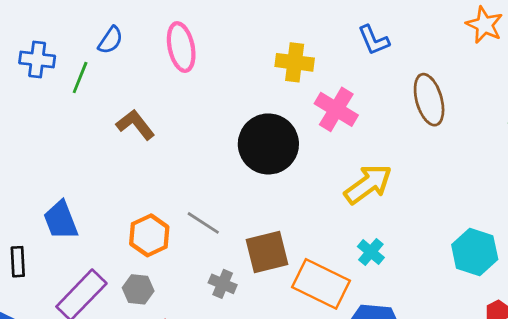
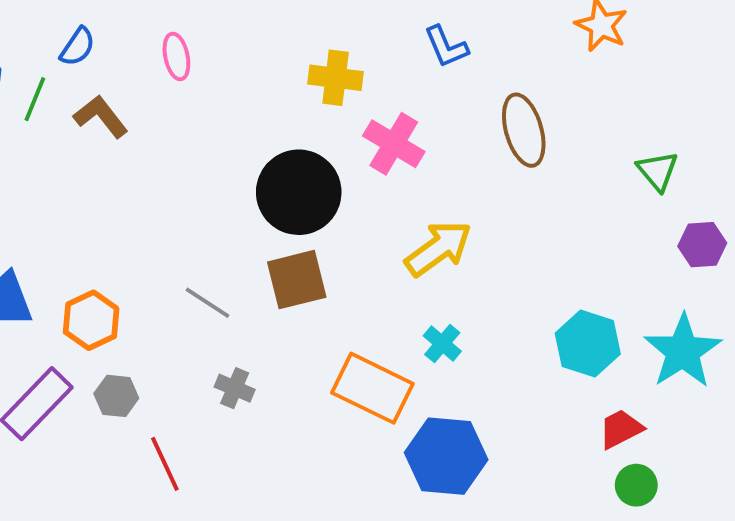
pink ellipse: (181, 47) -> (176, 56), size x0.7
brown L-shape: (135, 125) -> (101, 117), moved
orange hexagon: (149, 235) -> (91, 320), moved
brown square: (267, 252) -> (297, 280), moved

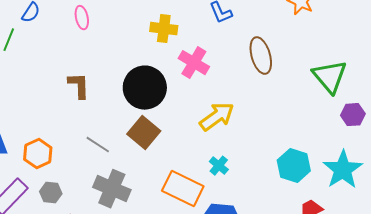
brown L-shape: (101, 117) -> (79, 86), moved, turned 36
green triangle: (658, 171) -> (330, 77), size x1.6
brown square: (297, 280) -> (144, 133), turned -36
gray cross: (235, 388) -> (112, 189), size x1.8

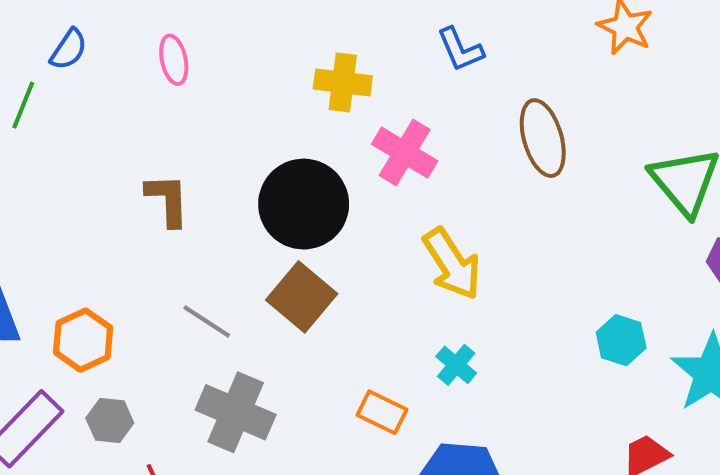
yellow arrow: (217, 117) -> (452, 264), turned 93
cyan hexagon: (294, 166) -> (621, 340), moved, size x0.7
orange rectangle: (183, 189) -> (382, 412), size x0.6

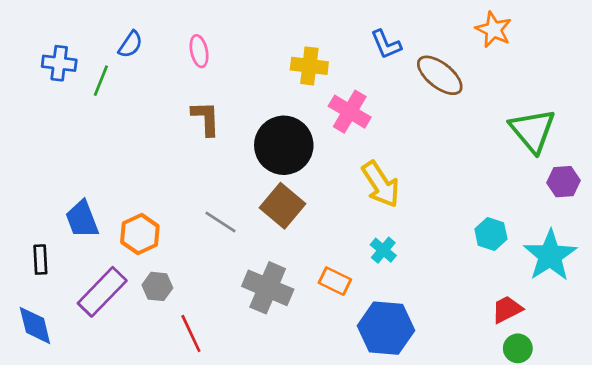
brown ellipse: (543, 138) -> (440, 75), moved, turned -36
brown L-shape: (168, 200) -> (206, 118), moved
gray cross: (236, 412) -> (268, 288), moved

